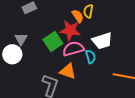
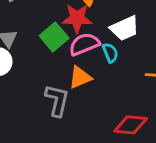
orange triangle: (68, 71) -> (80, 77), turned -36

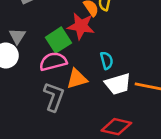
white trapezoid: (125, 28) -> (118, 84), moved
pink semicircle: (84, 44) -> (53, 62), moved

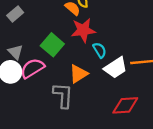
red star: (81, 26) -> (83, 30), moved
pink semicircle: (53, 62) -> (32, 68), moved

